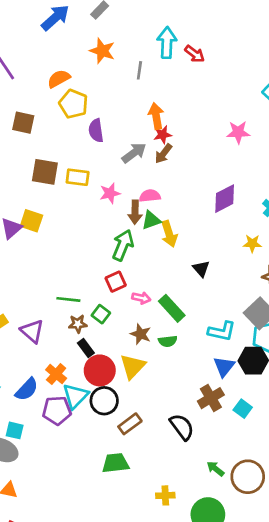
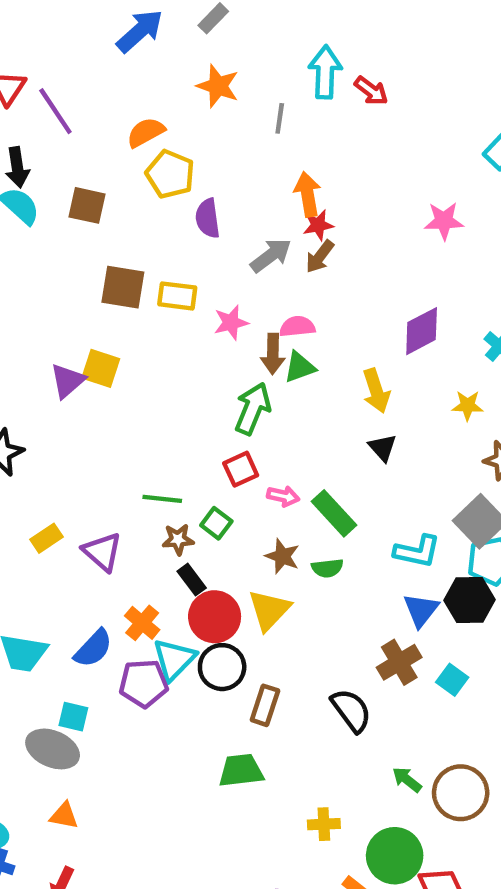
yellow arrow: (169, 234) -> (376, 391), moved
brown rectangle: (130, 424) -> (265, 705), turned -35

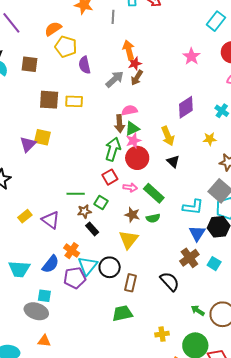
pink star: (444, 221) -> (191, 56), turned -30
pink star: (231, 323) -> (133, 141), moved
red circle: (215, 617) -> (137, 158), moved

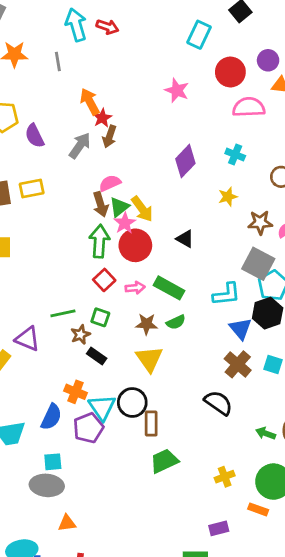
yellow arrow: (168, 136) -> (142, 209), moved
purple triangle: (51, 220) -> (27, 339), moved
brown rectangle: (130, 283) -> (151, 423), moved

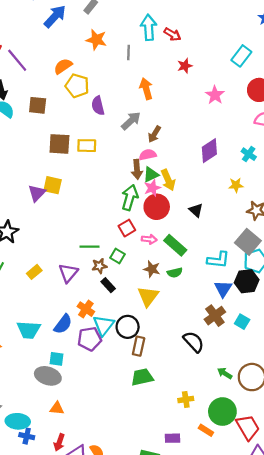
red star: (102, 118) -> (185, 66), moved
brown arrow: (109, 137) -> (154, 134), moved
purple triangle: (27, 339) -> (68, 273), moved, turned 35

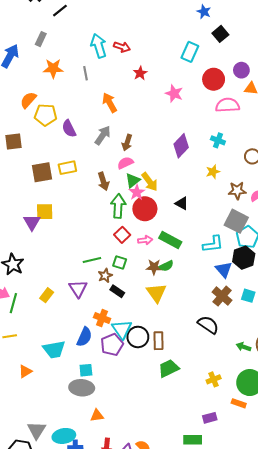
brown arrow: (137, 169) -> (103, 181), moved
green semicircle: (175, 273) -> (166, 266), moved
black circle: (128, 327) -> (138, 337), moved

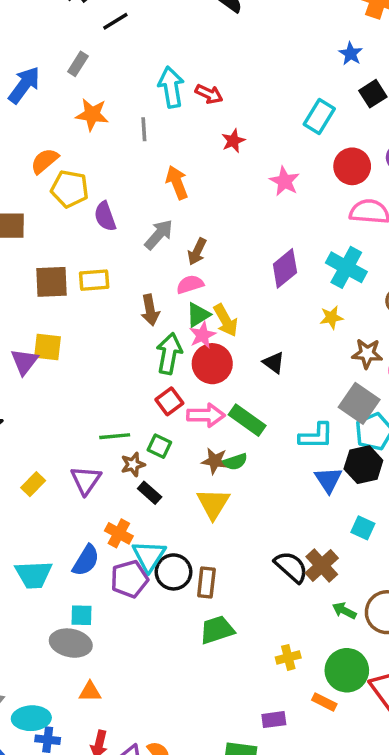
cyan cross: (218, 140) -> (346, 267), size x1.6
pink arrow: (145, 240) -> (206, 415), size x1.5
brown cross: (222, 296) -> (322, 565), moved

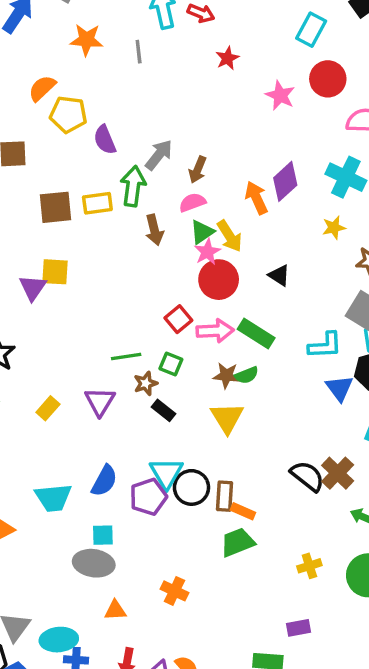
red circle: (352, 166) -> (328, 79), moved
orange arrow: (177, 182) -> (256, 198), moved
green arrow: (169, 354) -> (133, 186), moved
orange cross: (119, 533) -> (174, 591), moved
orange rectangle: (324, 702) -> (243, 511), moved

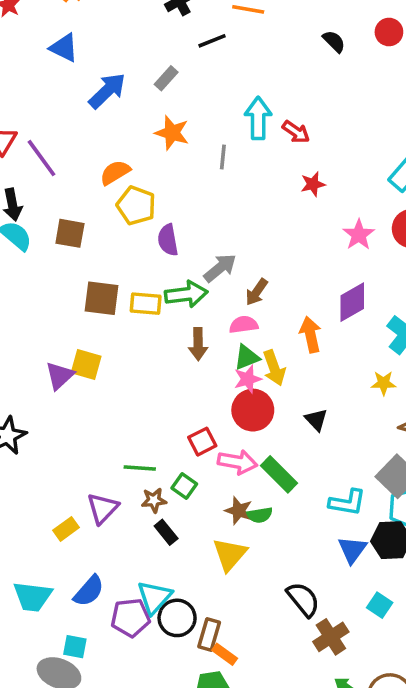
purple diamond: (285, 181) -> (352, 302), moved
green arrow: (133, 186) -> (186, 294), turned 63
yellow rectangle: (48, 408) -> (66, 529), moved
black semicircle: (307, 476) -> (303, 599), moved

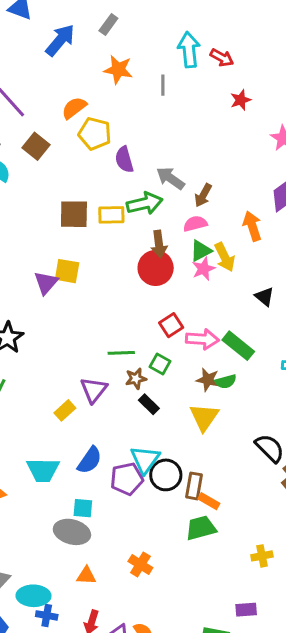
brown square: (70, 233) -> (36, 146), moved, turned 35
gray arrow: (220, 268) -> (170, 178), turned -100
red circle: (253, 410) -> (156, 268), moved

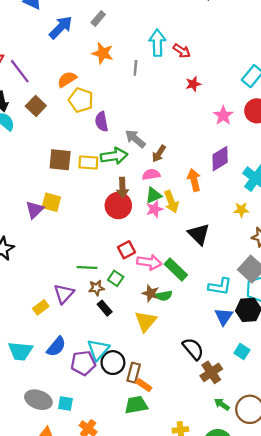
black triangle: (265, 297) -> (199, 234), size x1.5
cyan square: (83, 508) -> (65, 404), moved

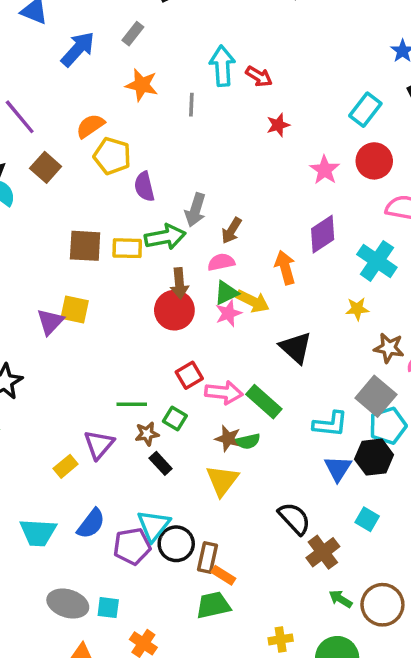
gray arrow: (135, 139) -> (195, 210), turned -110
yellow arrow: (171, 202) -> (253, 301), turned -40

